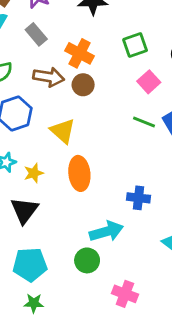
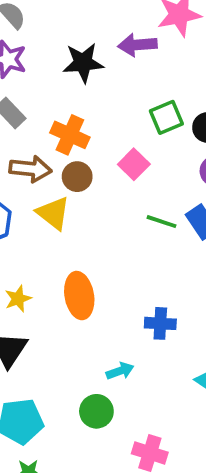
green square: (135, 45) -> (166, 117), moved
pink square: (149, 82) -> (134, 164), moved
yellow triangle: (63, 131) -> (53, 213), moved
cyan arrow: (106, 231) -> (120, 371), size x0.6

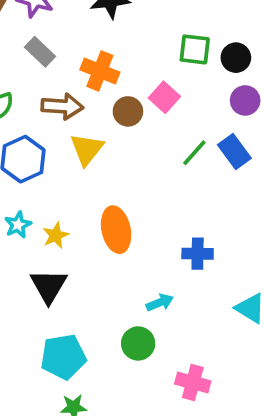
green square: (166, 117) -> (195, 49), turned 32
brown circle: (77, 177) -> (128, 111), moved
yellow triangle: (53, 213) -> (87, 149), turned 33
green line: (162, 222) -> (194, 153), turned -64

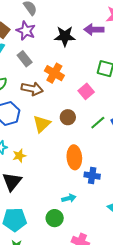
brown circle: (128, 111) -> (68, 117), moved
yellow triangle: (87, 149) -> (42, 124), moved
orange ellipse: (116, 230) -> (74, 157), moved

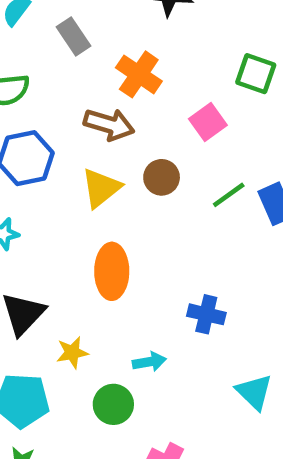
brown arrow: (32, 89) -> (109, 124), moved
yellow star: (19, 156) -> (72, 353), moved
orange ellipse: (74, 157) -> (112, 271), moved

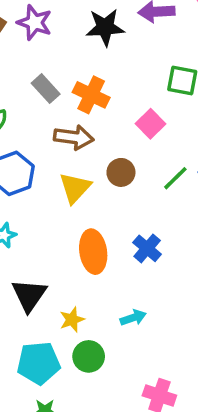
gray rectangle: (74, 36) -> (46, 89), moved
blue cross: (206, 314) -> (147, 248), moved, turned 36
green circle: (113, 404) -> (89, 356), moved

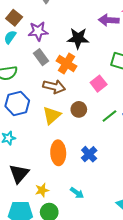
purple star: (35, 23) -> (38, 31), moved, turned -30
black star: (105, 27) -> (78, 38), moved
cyan arrow: (133, 318) -> (77, 193), turned 48

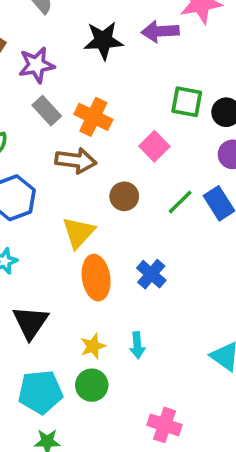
black star: (78, 38) -> (103, 40), moved
yellow triangle: (52, 115) -> (78, 232), moved
yellow star: (42, 190) -> (93, 346), moved
cyan arrow: (77, 193) -> (137, 345), turned 56

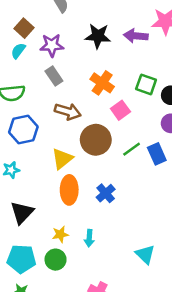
orange cross: (93, 117) -> (102, 83), moved
brown circle: (124, 196) -> (96, 140), size x1.6

